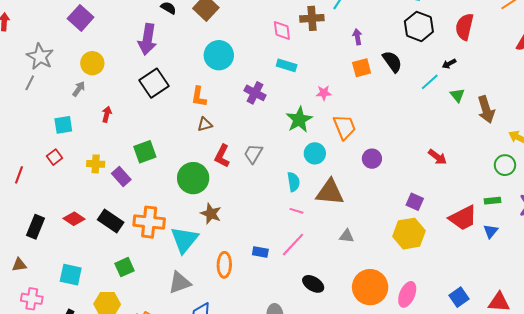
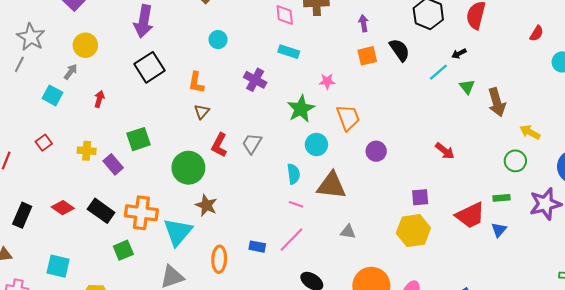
cyan circle: (219, 55) -> (218, 40), size x0.6
brown triangle: (205, 124) -> (202, 112), turned -35
cyan square: (63, 125) -> (53, 95), moved, turned 36
purple square: (415, 202) -> (420, 197), turned -30
green square: (124, 267) -> (123, 250), moved

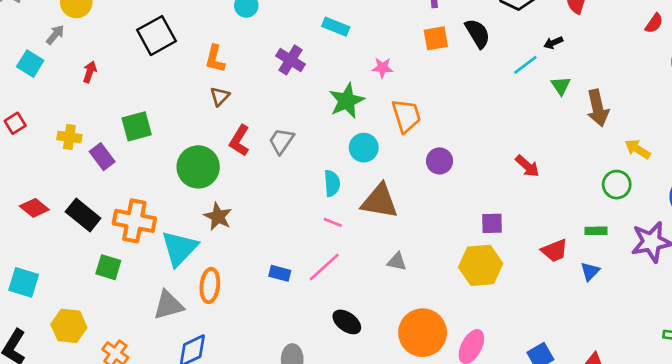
red trapezoid: (470, 215) -> (555, 251), size x0.7
green square: (123, 250) -> (108, 267), turned 36
orange ellipse: (219, 259) -> (210, 285), moved

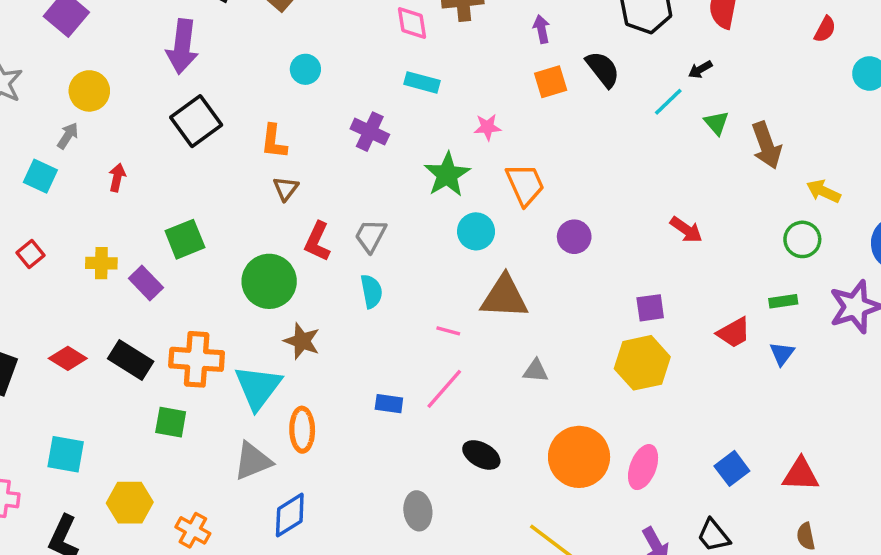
cyan semicircle: (332, 183) -> (371, 291), moved

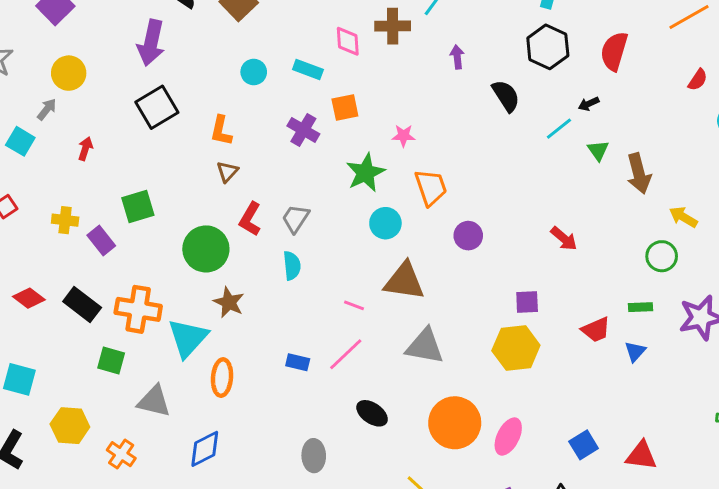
cyan rectangle: (422, 82) -> (308, 70), moved
orange square: (551, 82) -> (345, 108), moved
gray triangle: (536, 371) -> (425, 346), size x1.8
gray triangle: (253, 461) -> (154, 401), moved, turned 30

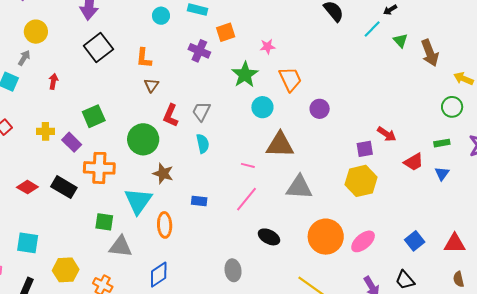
red arrow: (564, 239) -> (387, 134), moved
orange cross: (138, 309) -> (99, 168), moved
green square: (111, 361) -> (104, 222), moved
blue rectangle: (298, 362) -> (199, 201), moved
pink ellipse: (508, 437) -> (363, 241), turned 30

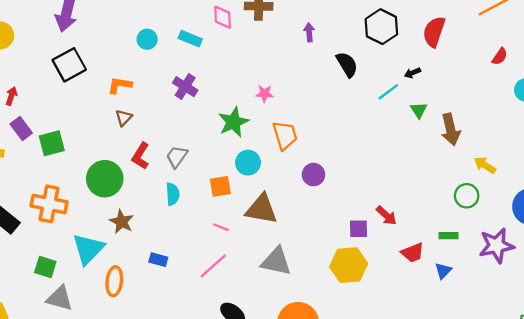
orange square: (226, 32) -> (220, 186), moved
orange L-shape: (144, 58) -> (120, 85), turned 85
purple rectangle: (72, 142) -> (21, 128), moved

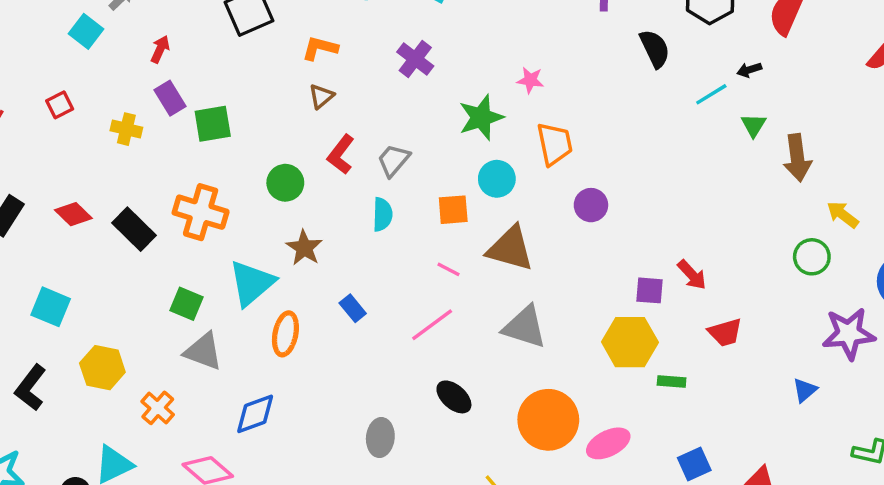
green circle: (105, 179) -> (285, 183), size x0.7
green rectangle: (449, 236) -> (672, 381), moved
blue rectangle: (158, 260) -> (353, 308), turned 30
blue triangle: (443, 271) -> (805, 390), moved

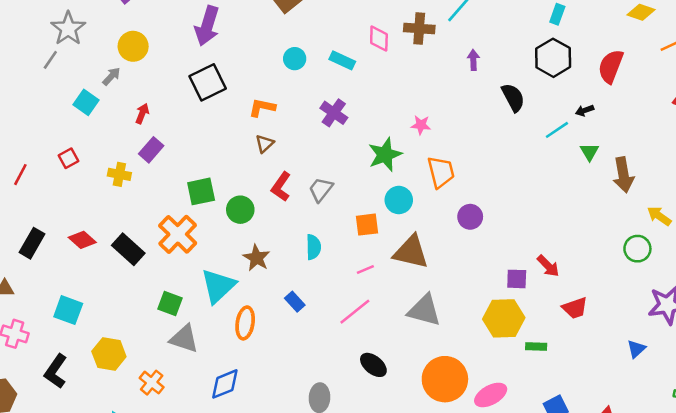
purple rectangle: (170, 98) -> (151, 150), turned 75
green square: (213, 124) -> (201, 191), moved
orange cross: (201, 212) -> (178, 234), turned 30
cyan semicircle: (382, 214) -> (313, 247), moved
pink line: (449, 269) -> (365, 270), turned -48

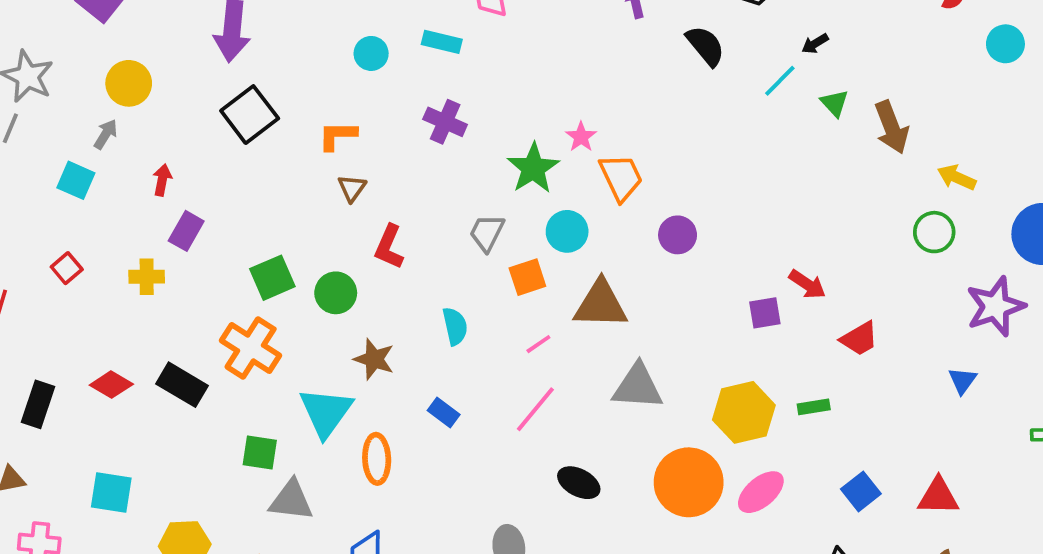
pink star: (421, 125) -> (581, 137), moved, turned -30
gray trapezoid: (321, 189) -> (487, 233), moved
yellow hexagon: (504, 318) -> (744, 412), moved

